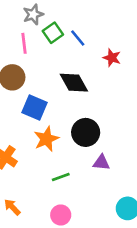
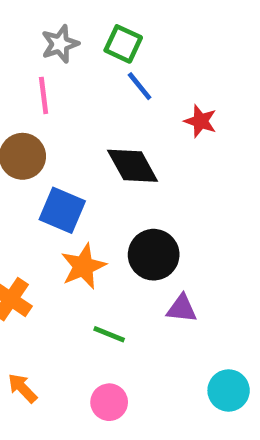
green square: (53, 33) -> (123, 44), moved, turned -30
green line: (61, 177) -> (109, 334), turned 42

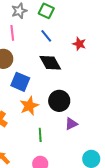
blue line: (140, 86) -> (46, 36), moved
purple triangle: (182, 309) -> (71, 124), turned -32
green line: (109, 334) -> (40, 135), turned 64

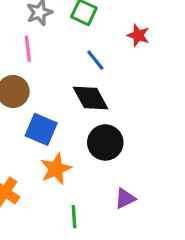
blue line: (46, 36) -> (95, 60), moved
red star: (79, 44) -> (138, 35), moved
black circle: (59, 101) -> (105, 143), moved

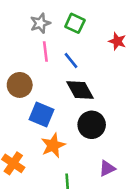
pink line: (28, 49) -> (45, 52), moved
blue line: (95, 60) -> (71, 61), moved

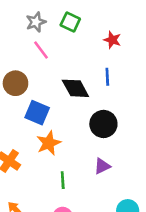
pink line: (45, 52) -> (41, 50), turned -30
blue line: (71, 61) -> (107, 77), moved, turned 36
black circle: (92, 125) -> (103, 124), moved

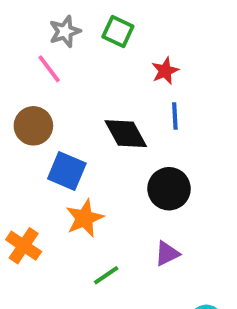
red star: (112, 40) -> (165, 71), moved, turned 30
pink line: (41, 50) -> (49, 69), moved
green line: (63, 180) -> (106, 275), turned 60

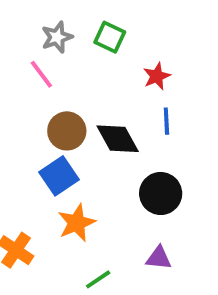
brown circle: (33, 126) -> (67, 131), moved
blue square: (67, 171) -> (59, 176), turned 33
purple triangle: (167, 254) -> (159, 258), turned 32

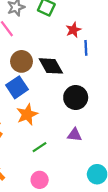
blue line: (166, 121) -> (86, 48), moved

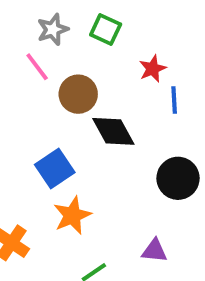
brown circle: (22, 61) -> (78, 94), moved
black circle: (76, 98) -> (178, 178), moved

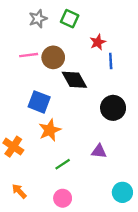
pink line: (37, 67) -> (29, 55), moved, turned -60
blue square: (55, 168) -> (39, 102), turned -35

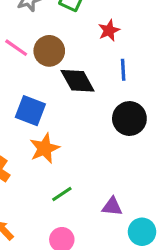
pink line: (29, 55) -> (16, 48), turned 42
blue line: (111, 61) -> (123, 70), moved
purple triangle: (99, 151) -> (112, 207), moved

